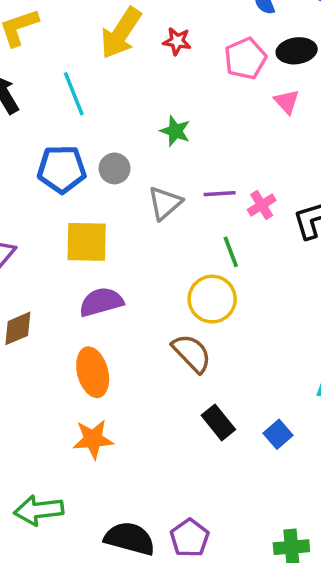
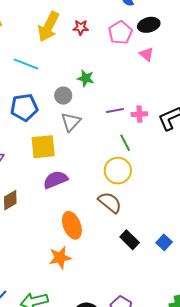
cyan line: (74, 94) -> (26, 64), turned -40
gray circle: (115, 168) -> (63, 96), moved
gray triangle: (165, 203) -> (71, 122), moved
pink cross: (262, 205) -> (139, 114), turned 35
orange ellipse: (93, 372) -> (72, 225), moved

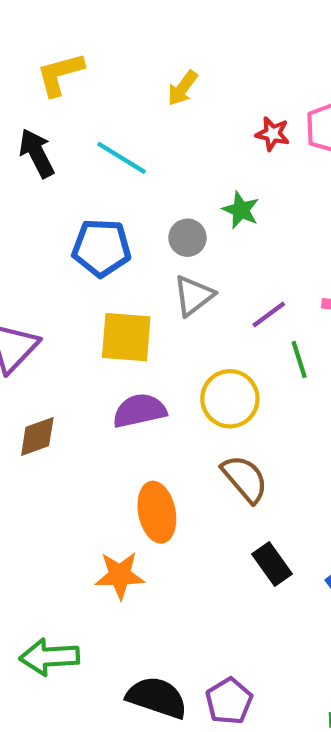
yellow arrow: (48, 27) -> (182, 88), size x0.6
red star: (81, 27) -> (273, 134), moved
purple line: (115, 111) -> (269, 315), moved, turned -36
yellow circle: (118, 171) -> (230, 399), moved

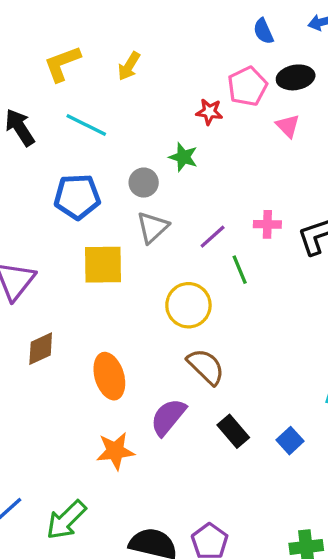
yellow L-shape: (60, 74) -> (62, 64), moved
red star: (273, 134) -> (209, 112), moved
purple semicircle: (140, 411) -> (168, 417), moved, turned -33
orange ellipse: (157, 512) -> (109, 376), moved
green arrow: (49, 657) -> (66, 520), turned -36

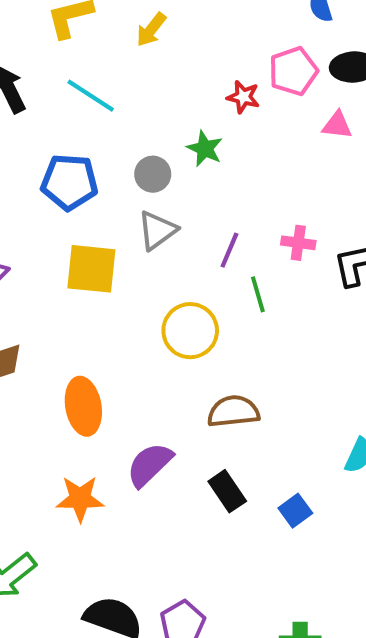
pink triangle: (288, 126) -> (337, 125), turned -45
purple line: (213, 237) -> (229, 250), turned -32
brown semicircle: (206, 367) -> (233, 411), moved, turned -57

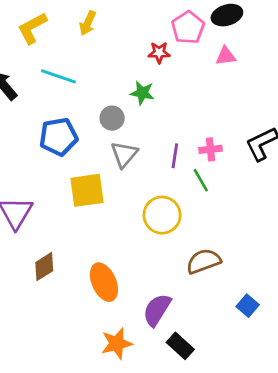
pink cross: (298, 243) -> (210, 149), moved
black rectangle: (227, 491) -> (180, 346), moved
blue square: (295, 511) -> (248, 306), moved

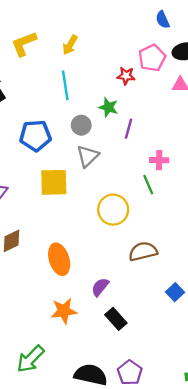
cyan line: (59, 76) -> (65, 85), moved, turned 56
purple line: (175, 156) -> (128, 129), moved
purple semicircle: (157, 310) -> (100, 287), size x0.7

